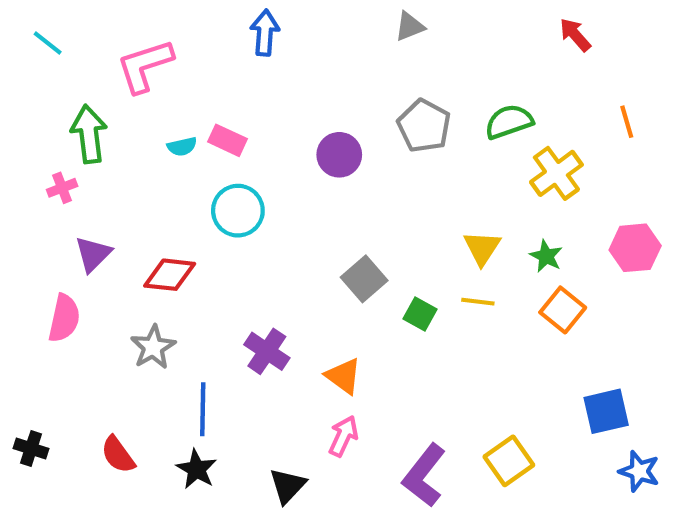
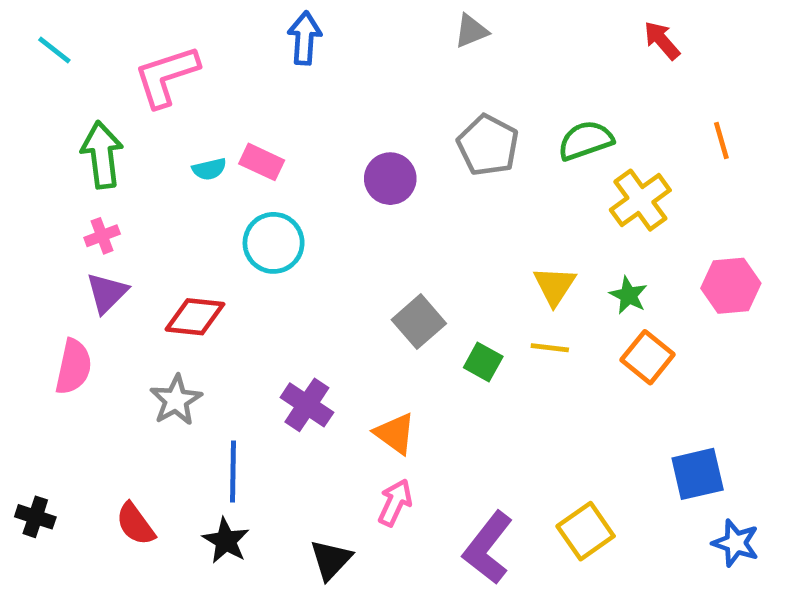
pink cross: (62, 188) -> (102, 236), moved

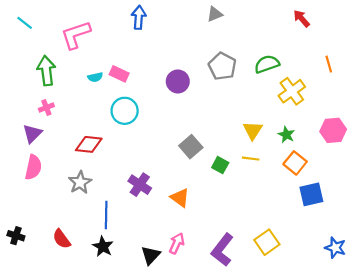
purple triangle: (107, 293) -> (32, 134), moved
blue square: (698, 474) -> (311, 194), moved
pink arrow: (395, 503) -> (177, 243), moved

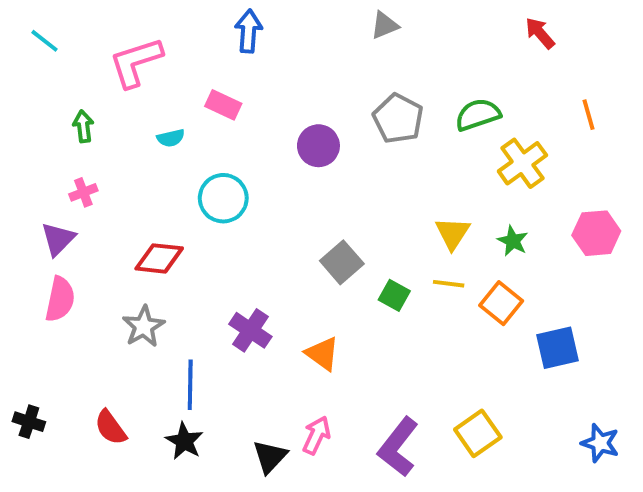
green arrow: (46, 71) -> (83, 126), size x0.6
pink rectangle: (119, 74) -> (223, 105), moved
orange square: (295, 163) -> (501, 303), moved

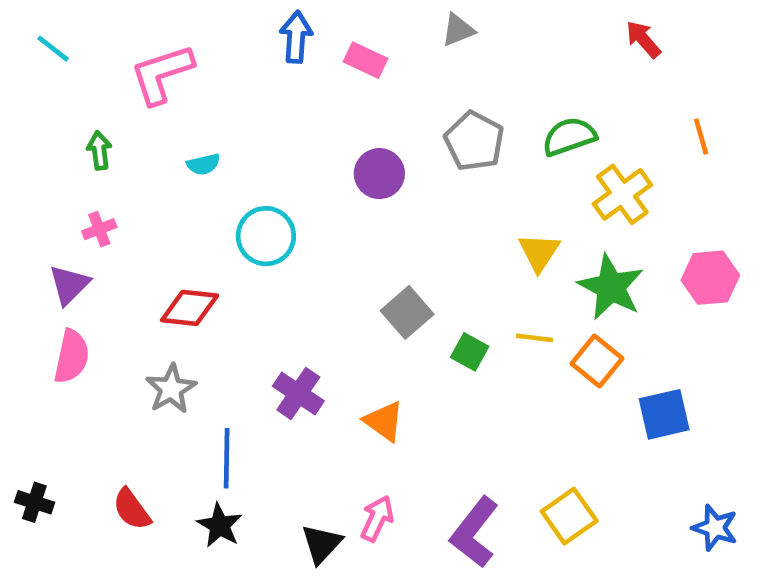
pink rectangle: (223, 105) -> (365, 60), moved
yellow triangle: (453, 233) -> (539, 252), moved
green star: (513, 241) -> (611, 287), size x1.8

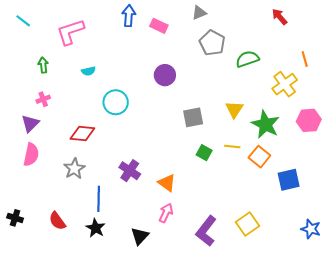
gray pentagon: (474, 141) -> (212, 43), moved
yellow cross: (622, 194) -> (285, 84), moved
gray square: (407, 312) -> (193, 117), moved, turned 30
pink arrow: (377, 518) -> (166, 213), moved

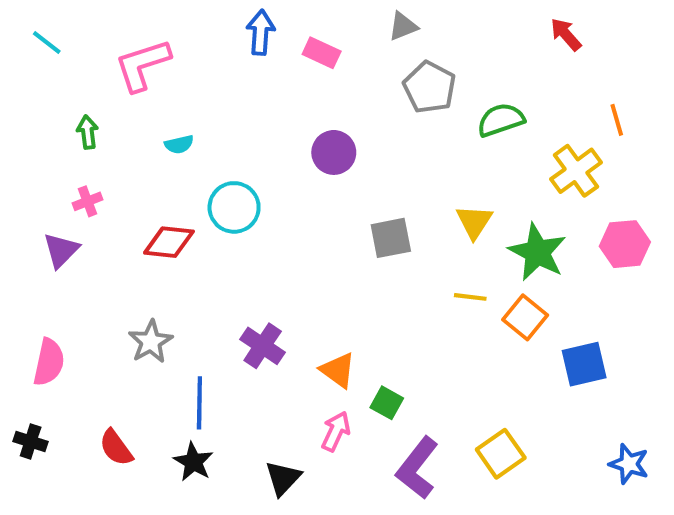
red diamond: (82, 133) -> (169, 242), moved
green square: (204, 153) -> (387, 403), moved
pink semicircle: (31, 155) -> (49, 362), moved

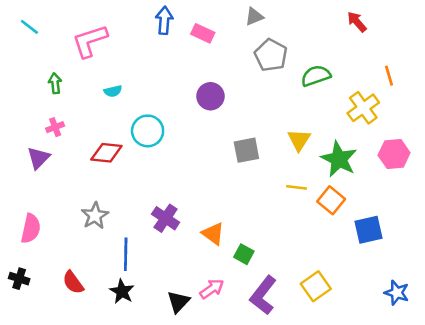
pink arrow: (336, 431) -> (212, 289), moved, turned 30

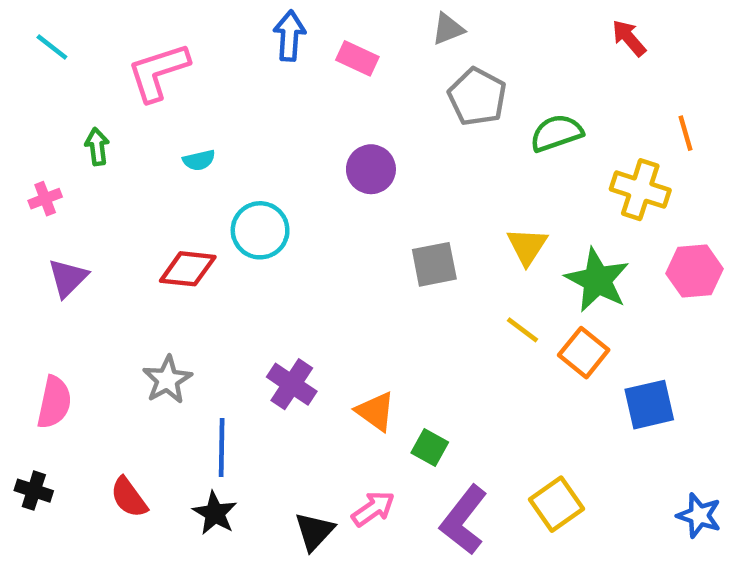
yellow cross: (363, 108) -> (640, 190), turned -36
pink cross: (55, 127) -> (45, 199), moved
yellow line: (297, 187) -> (523, 330), turned 30

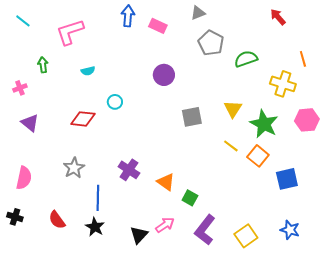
cyan circle: (260, 230) -> (115, 102), size x0.6
purple triangle: (68, 278) -> (30, 123), turned -36
yellow square: (556, 504) -> (246, 236), moved
blue star: (699, 515) -> (290, 230), moved

